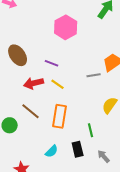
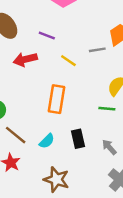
yellow line: (58, 84) -> (68, 61), moved
brown line: (31, 111) -> (16, 135), moved
green line: (91, 130) -> (107, 109), moved, turned -72

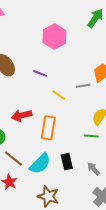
red arrow: (25, 59) -> (22, 115), moved
cyan semicircle: (47, 141) -> (40, 164), size x1.6

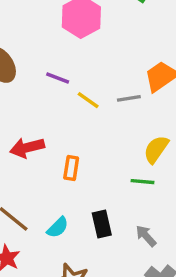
yellow line: (59, 95) -> (88, 100), moved
orange rectangle: (48, 128) -> (71, 168), size x0.6
cyan semicircle: (40, 164) -> (58, 227), size x0.6

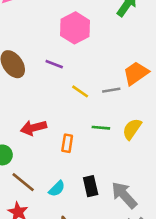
purple line: (58, 78) -> (54, 64), moved
green line: (143, 182) -> (101, 128), moved
gray arrow: (146, 236) -> (124, 195), size x1.6

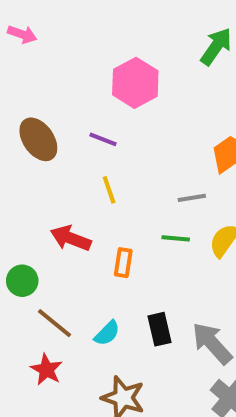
gray line: (111, 90) -> (192, 198), moved
yellow line: (80, 91) -> (109, 190), moved, turned 36
red arrow: (33, 128) -> (71, 238), turned 35

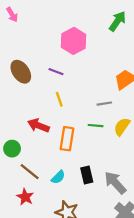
pink arrow: (22, 34) -> (12, 15), turned 40
orange rectangle: (123, 263) -> (67, 139), size x1.5

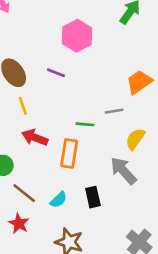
yellow line: (59, 99) -> (23, 106), moved
green line: (96, 126) -> (85, 124), moved
gray arrow: (115, 183) -> (123, 171), moved

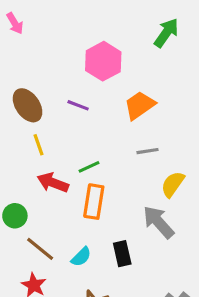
orange trapezoid: (139, 82) -> (140, 105), moved
green line: (85, 124) -> (89, 167), moved, turned -30

